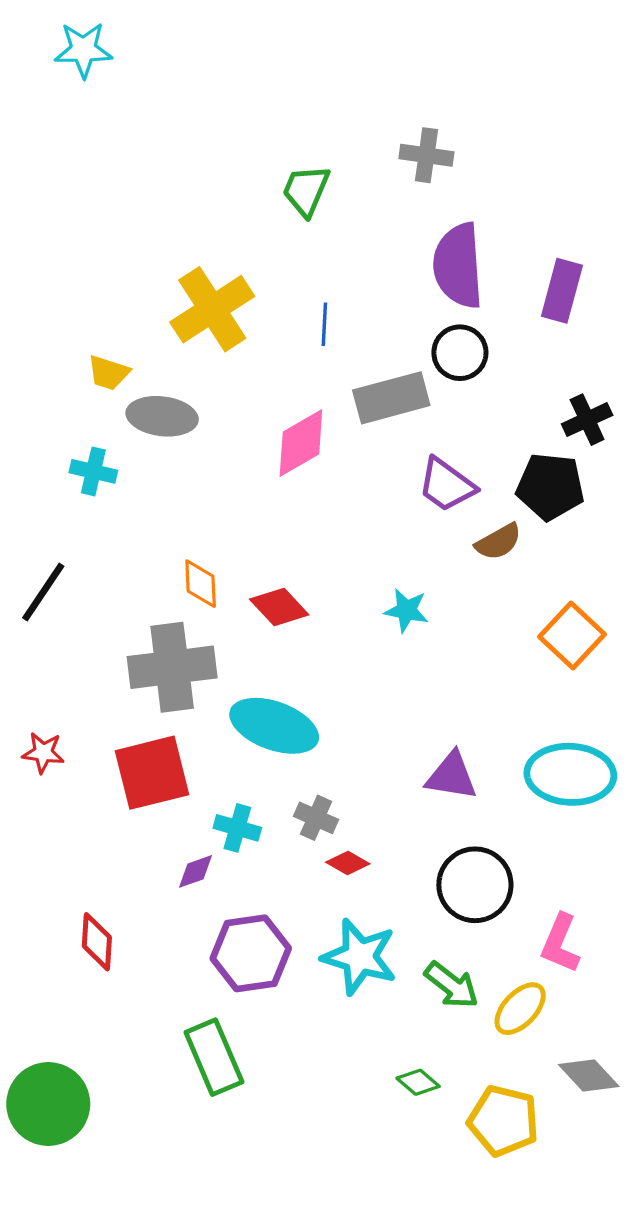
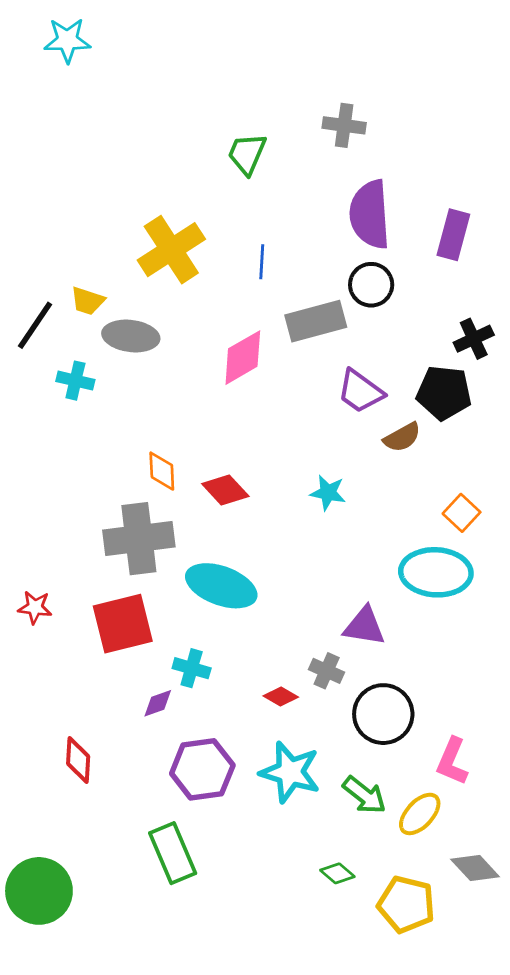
black line: (43, 592) -> (35, 325), moved
orange square: (572, 635) -> (462, 513), size x0.7
cyan ellipse: (570, 774) -> (436, 572), moved
gray cross: (316, 818) -> (327, 671), moved

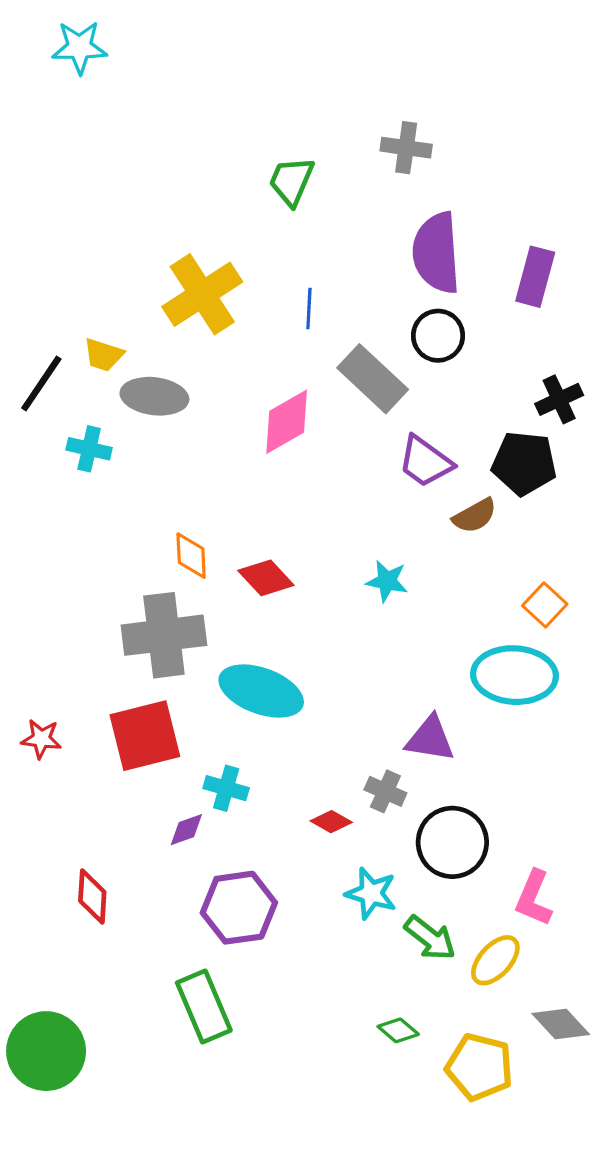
gray rectangle: (316, 321) -> (373, 379), turned 58
red star: (35, 607) -> (41, 739), moved
cyan star: (290, 772) -> (371, 893), moved, size x0.7

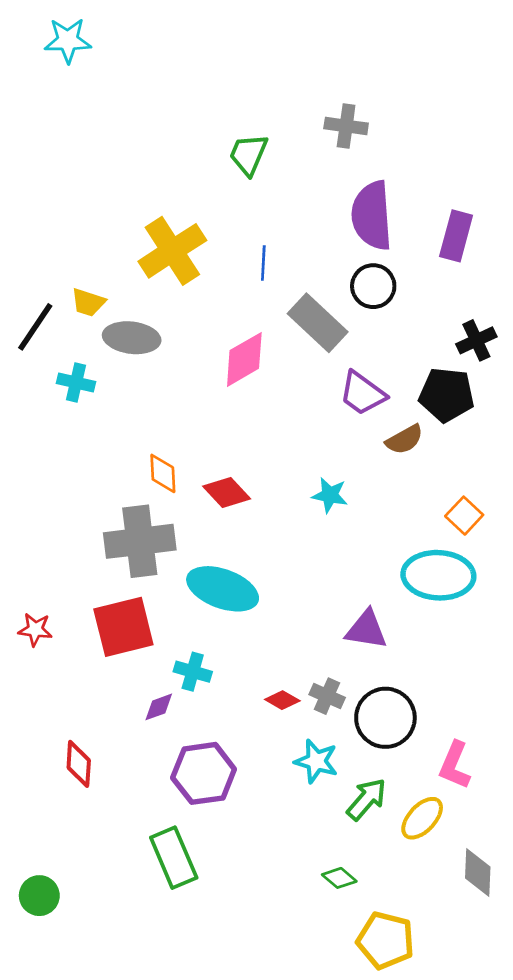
gray cross: (385, 791) -> (327, 696), moved
green arrow: (430, 938) -> (366, 799), turned -87
gray diamond: (561, 1024) -> (478, 873), turned 45
green circle: (46, 1051) -> (39, 896), size x0.6
yellow pentagon: (479, 1067) -> (385, 940), moved

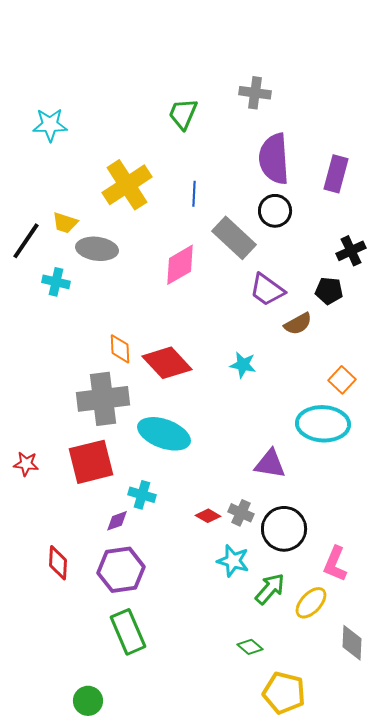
cyan star: (68, 40) -> (50, 125), moved
black pentagon: (447, 395) -> (329, 291), size x0.7
red diamond: (227, 492) -> (167, 363), size x1.4
purple hexagon: (204, 773) -> (121, 570), moved
green circle: (39, 896) -> (88, 701), moved

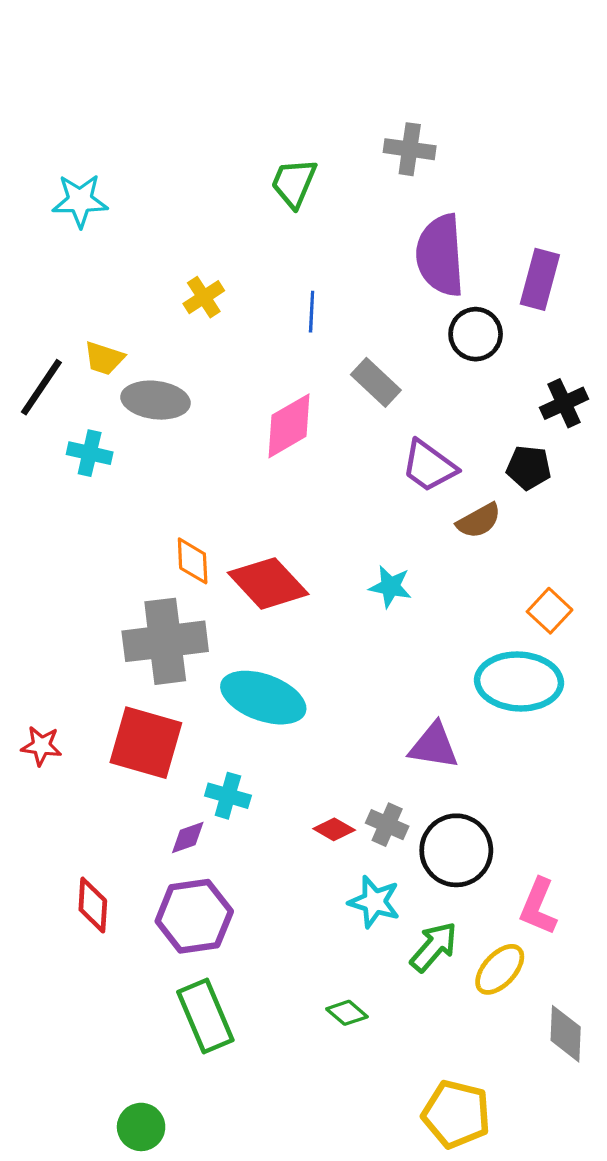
yellow cross: (127, 185) -> (204, 297), size x0.5
black circle: (275, 211) -> (476, 334), moved
gray rectangle: (234, 238) -> (376, 382), size x0.7
red square: (91, 462) -> (146, 743), turned 30
green diamond: (250, 647) -> (347, 1013), moved

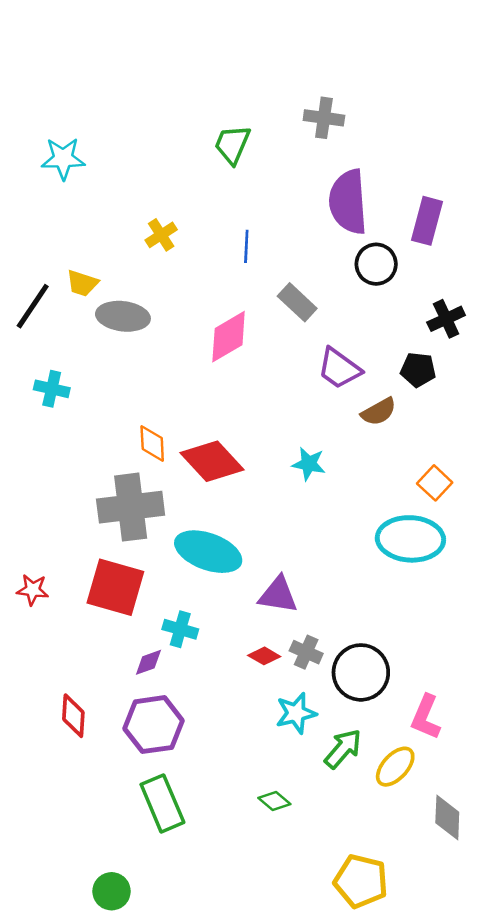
cyan cross: (90, 453) -> (52, 389), moved
purple triangle: (434, 746) -> (278, 595), moved
cyan star: (374, 902) -> (296, 713), turned -30

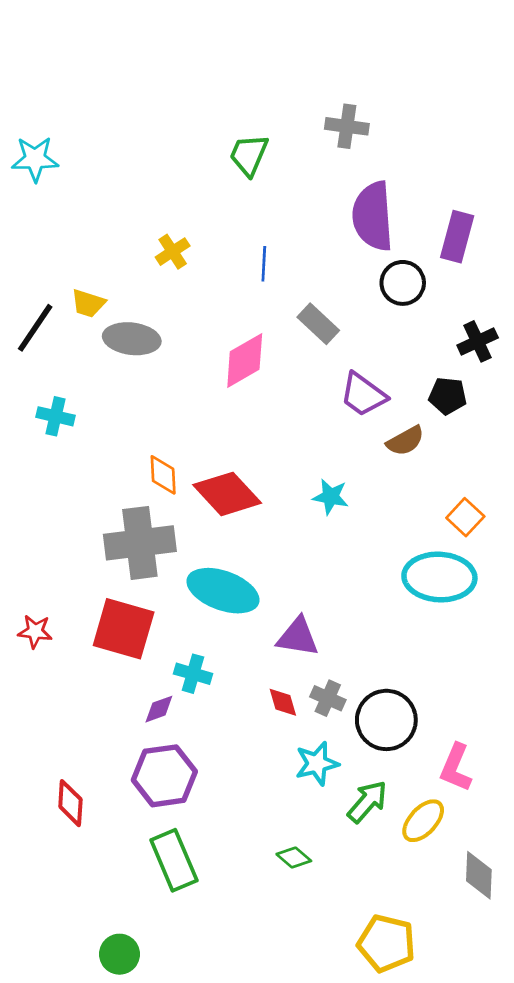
cyan star: (63, 159) -> (35, 159), moved
red diamond: (264, 656) -> (283, 702), turned 44
red diamond: (73, 716) -> (70, 803), moved

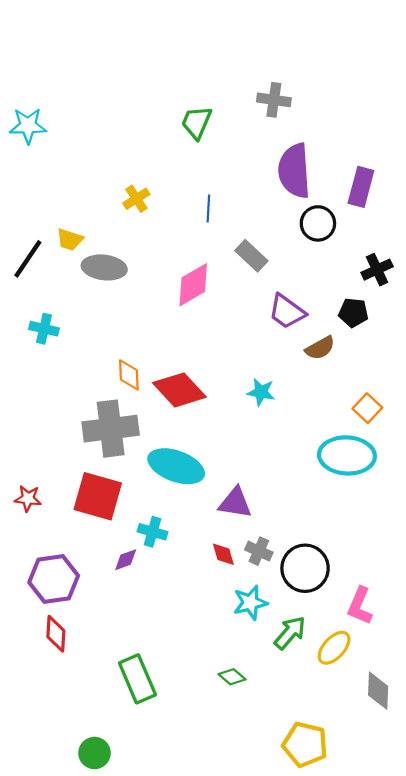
purple hexagon: (164, 776) -> (54, 579), moved

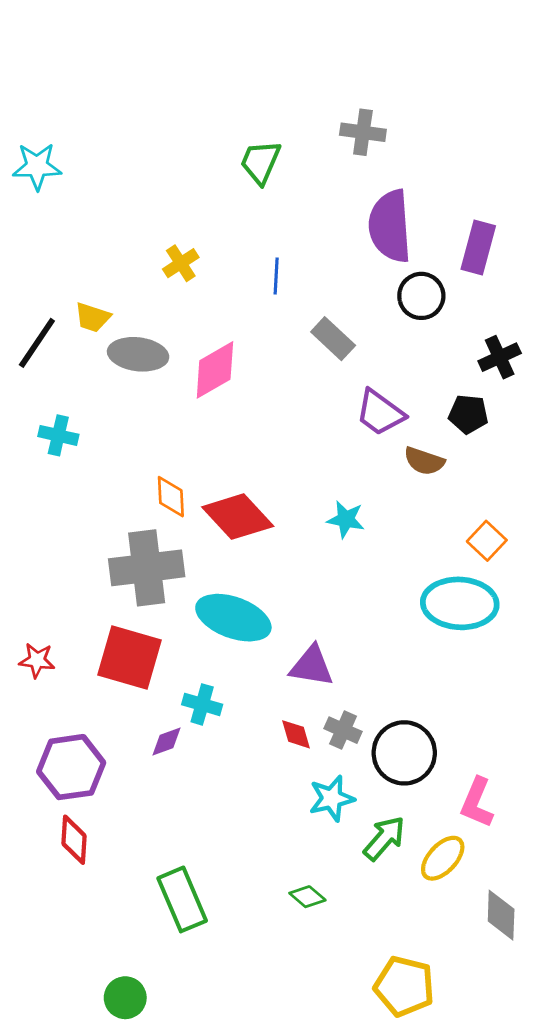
pink diamond: (193, 285) -> (215, 370), moved
brown semicircle: (320, 348) -> (424, 461), turned 48

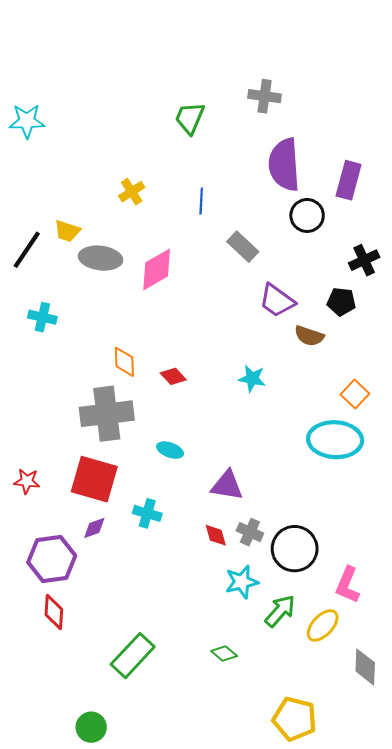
red diamond: (238, 517) -> (173, 376), size x0.5
cyan ellipse: (233, 618) -> (170, 450), size x0.5
purple diamond: (167, 741) -> (94, 528), moved
green rectangle: (182, 899) -> (133, 656), turned 66

